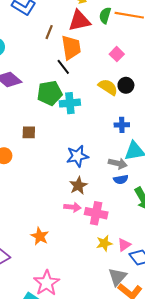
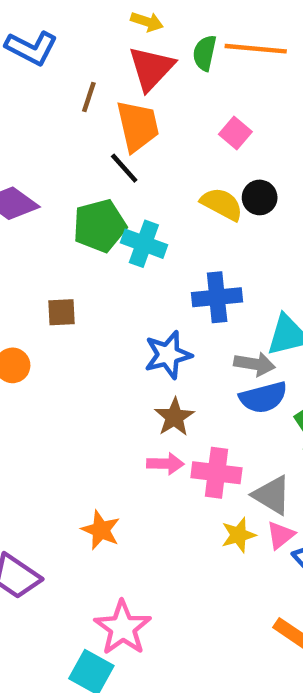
red triangle: (79, 21) -> (151, 68), turned -30
cyan cross: (70, 103) -> (144, 244), turned 30
blue cross: (122, 125) -> (217, 297), moved, size x1.5
blue semicircle: (121, 179) -> (263, 397), size x1.5
gray triangle: (117, 277) -> (272, 495), moved, turned -36

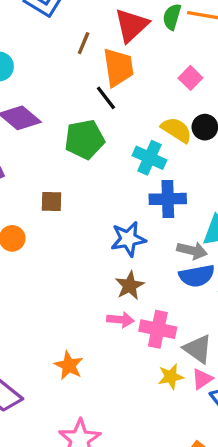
cyan cross: (144, 244) -> (149, 158), moved

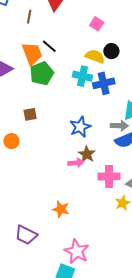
orange trapezoid: (118, 67) -> (32, 54), moved
blue cross: (168, 199) -> (104, 83), moved
pink arrow: (120, 320) -> (76, 163), moved

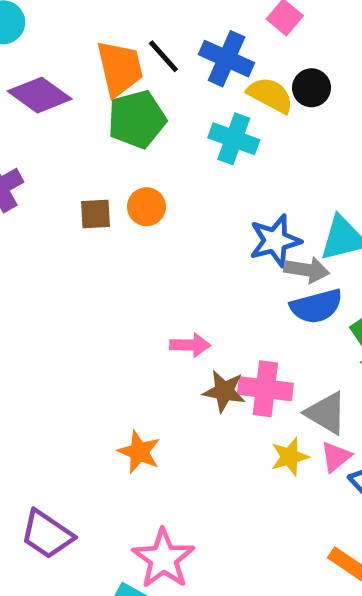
blue cross: (104, 83) -> (227, 59), moved, turned 30
blue star: (80, 127) -> (275, 241), moved
orange circle: (11, 141) -> (146, 207), moved
brown star: (87, 154) -> (224, 391), moved, turned -30
purple trapezoid: (26, 235) -> (47, 534), moved

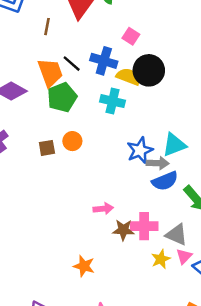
black circle: (312, 88) -> (149, 70), size x1.6

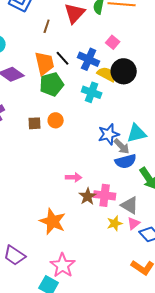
gray arrow: (158, 163) -> (122, 146), turned 36
brown star: (123, 230) -> (88, 196), turned 30
orange star: (84, 266) -> (53, 221), size x1.5

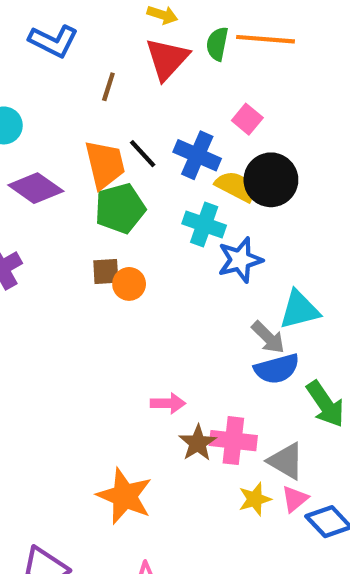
brown square: (35, 123) -> (106, 272), moved
blue star: (109, 134) -> (240, 260), moved

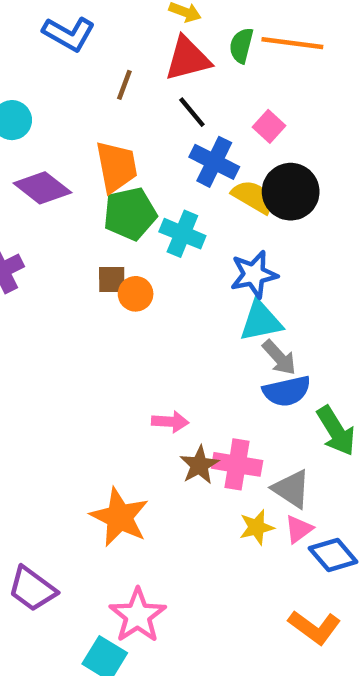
red triangle: (167, 59) -> (188, 59), turned 30
black line: (143, 154) -> (192, 112), moved
cyan cross: (204, 224) -> (182, 234), moved
cyan triangle: (299, 310) -> (261, 321), moved

